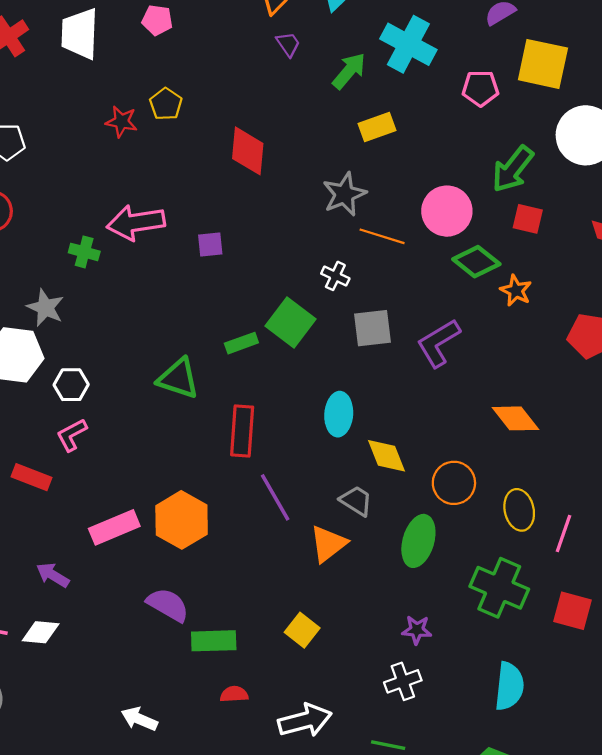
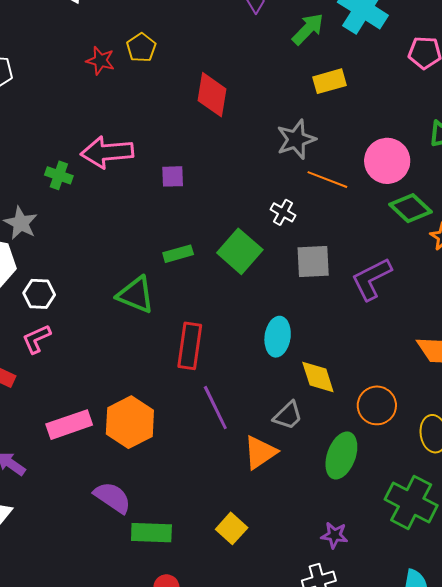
green rectangle: (241, 343) -> (178, 254), moved
gray trapezoid: (356, 501) -> (288, 416), turned 100

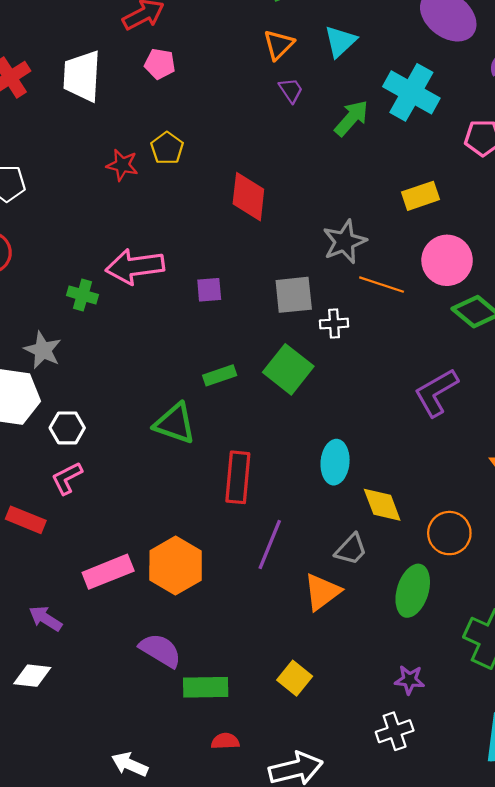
yellow rectangle: (330, 81) -> (420, 196), moved
white cross: (283, 212) -> (334, 324), turned -30
gray square: (313, 261) -> (294, 295), moved
purple line: (215, 408) -> (270, 544), turned 51

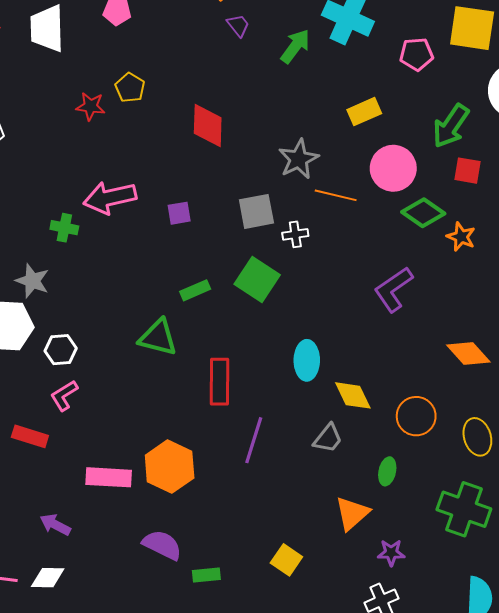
pink rectangle: (108, 572) -> (109, 477), turned 30
green ellipse: (413, 591) -> (387, 471), size x0.6
orange triangle: (322, 592) -> (352, 513), moved
green rectangle: (206, 687) -> (206, 575), size x0.7

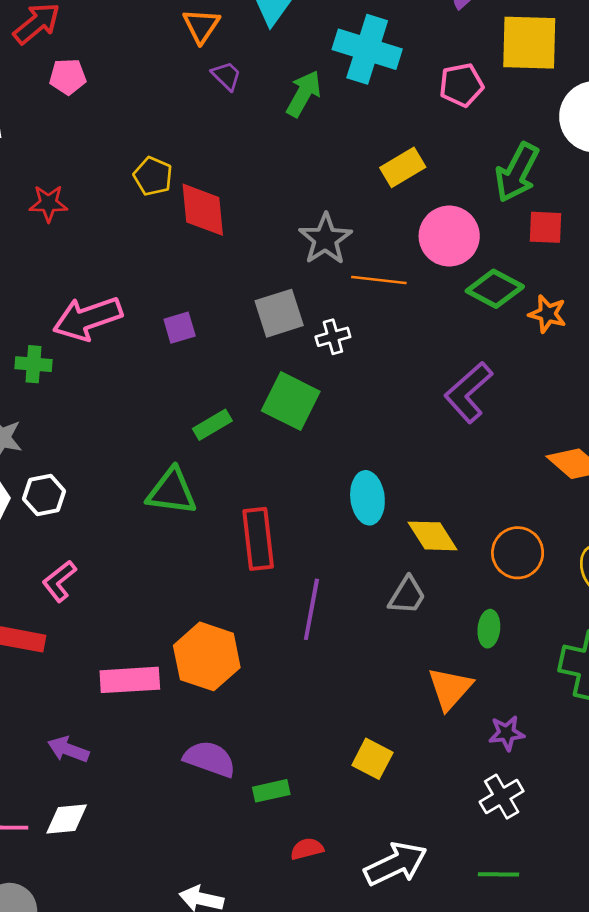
yellow pentagon: (130, 88) -> (153, 176), moved
white hexagon: (61, 350) -> (44, 495), moved

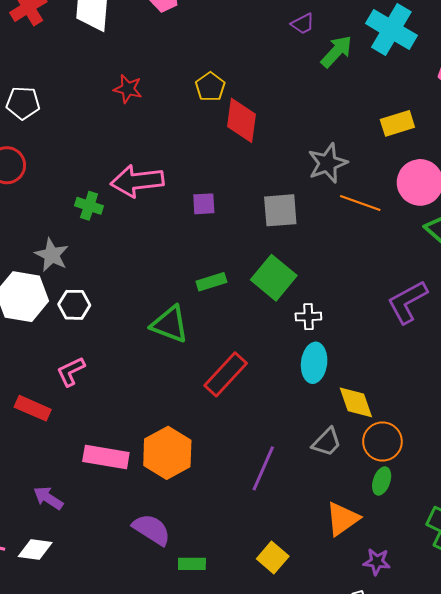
purple trapezoid: (226, 76) -> (303, 24), moved, turned 95
white cross: (333, 337) -> (308, 317), moved
red rectangle: (258, 539) -> (226, 374), turned 36
orange circle: (518, 553) -> (382, 442), moved
purple line: (311, 609) -> (263, 468), moved

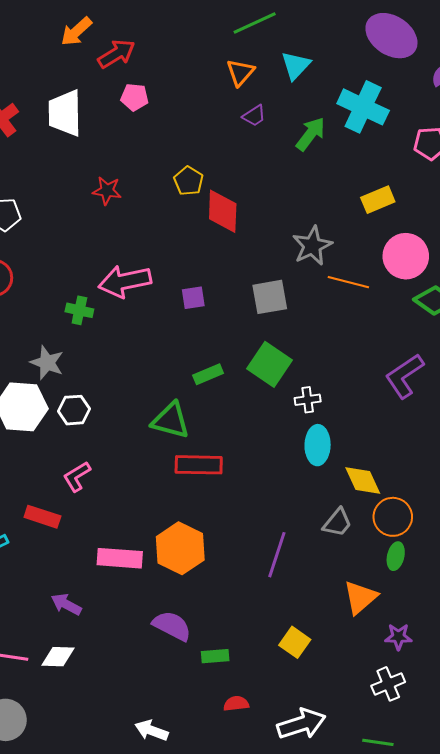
purple trapezoid: (303, 24) -> (254, 116), moved
red rectangle: (226, 374) -> (199, 465), moved, turned 54

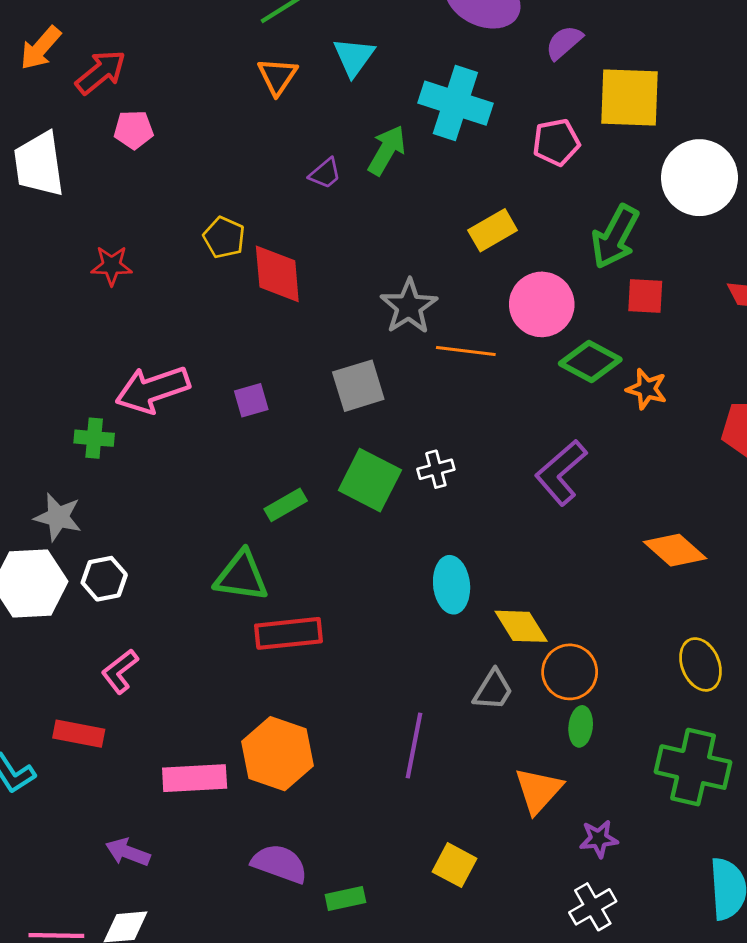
purple trapezoid: (254, 116) -> (325, 173), moved
white cross: (308, 400) -> (436, 469), moved

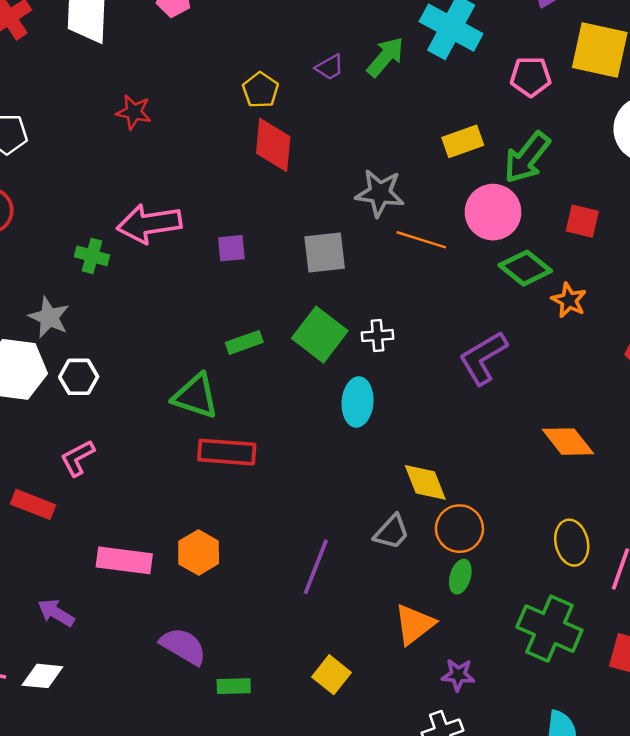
yellow pentagon: (224, 237) -> (260, 90), moved
green arrow: (615, 237) -> (527, 158), moved
gray star: (409, 306) -> (380, 193), turned 30
cyan ellipse: (452, 585) -> (358, 402), moved
orange hexagon: (277, 754) -> (199, 552), size x0.7

